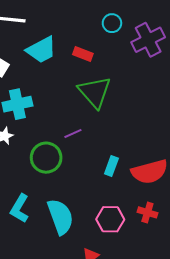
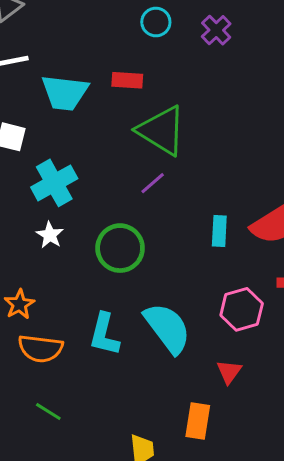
purple cross: (148, 40) -> (216, 30), size x0.6
cyan trapezoid: (41, 50) -> (65, 93), turned 52
purple line: (73, 134) -> (153, 183), moved

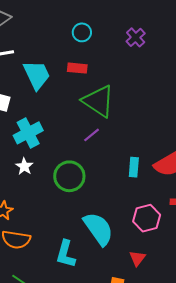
cyan circle: (156, 22) -> (82, 32), moved
cyan trapezoid: (65, 93) -> (37, 75), turned -124
cyan L-shape: (104, 334) -> (66, 254), moved

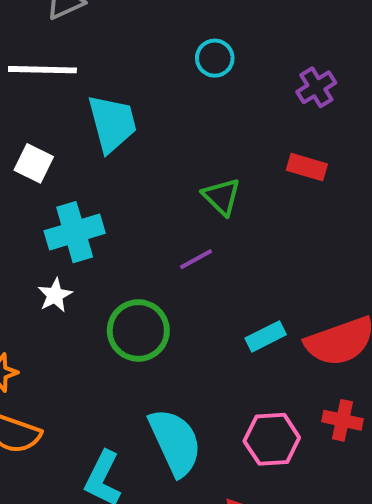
red rectangle: (77, 68) -> (307, 167), moved
green triangle: (98, 101) -> (222, 197), size x0.6
cyan rectangle: (134, 167) -> (266, 336), turned 48

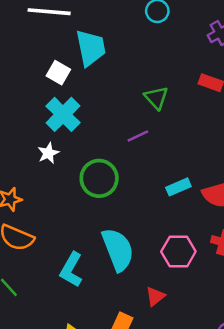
white square: (34, 163) -> (58, 73), moved
cyan cross: (75, 232) -> (63, 114), turned -32

